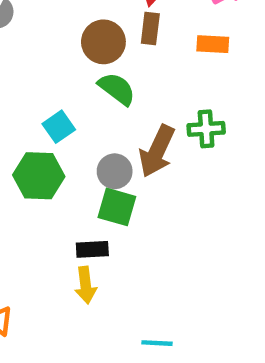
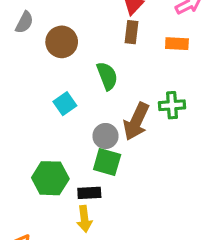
brown circle: (103, 42) -> (62, 42), moved
green semicircle: (117, 89) -> (107, 76), turned 32
green hexagon: (39, 176) -> (50, 178), moved

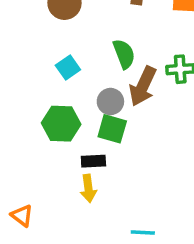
green semicircle: (107, 76) -> (124, 54), moved
green hexagon: (50, 178) -> (61, 124), moved

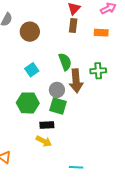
brown arrow: (143, 86) -> (76, 81), turned -30
yellow arrow: (88, 188) -> (44, 141), turned -56

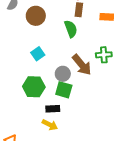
green semicircle: (65, 62) -> (71, 29), moved
brown arrow: (76, 81) -> (82, 65), turned -35

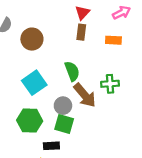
green semicircle: (71, 29) -> (72, 71), moved
cyan square: (38, 54) -> (34, 83), size x1.5

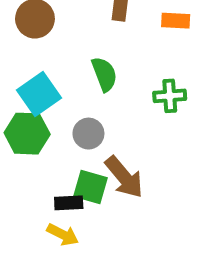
brown arrow: (85, 95) -> (124, 177), moved
green hexagon: (30, 121) -> (27, 134), moved
green square: (64, 124) -> (90, 187), moved

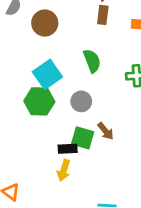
brown arrow: (124, 177) -> (106, 131), size x0.6
yellow arrow: (63, 235) -> (64, 170), turned 80

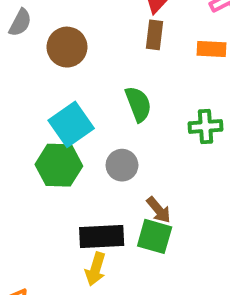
green square: (83, 138) -> (155, 236), moved
black rectangle: (68, 149) -> (102, 236), size x1.5

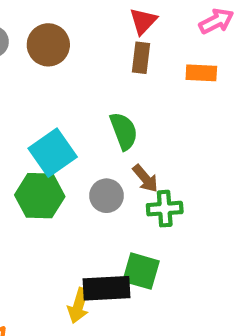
brown circle: (67, 47) -> (48, 45), moved
green cross: (205, 126) -> (165, 209), moved
brown arrow: (159, 210) -> (145, 178), moved
black rectangle: (102, 236) -> (106, 288), moved

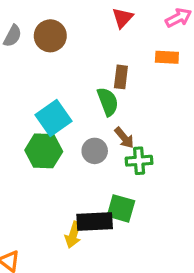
brown rectangle: (141, 58) -> (121, 77), moved

